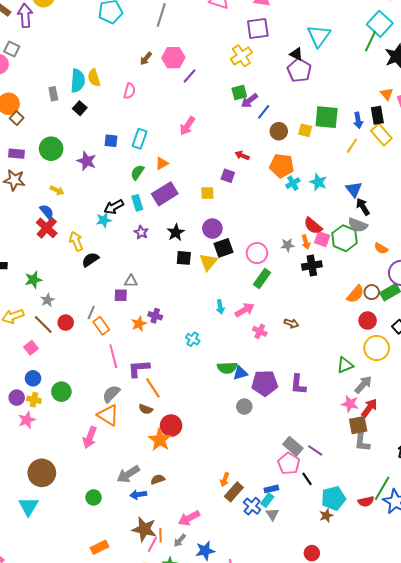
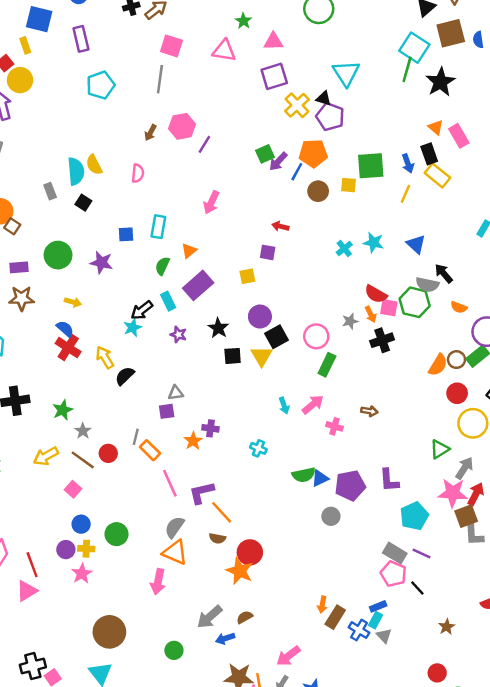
yellow cross: (241, 56) -> (297, 105), moved
orange pentagon: (282, 166) -> (313, 153), moved
black arrow: (363, 207) -> (444, 273), moved
pink star: (350, 404) -> (453, 493), size x1.4
cyan pentagon: (333, 498) -> (414, 516), moved

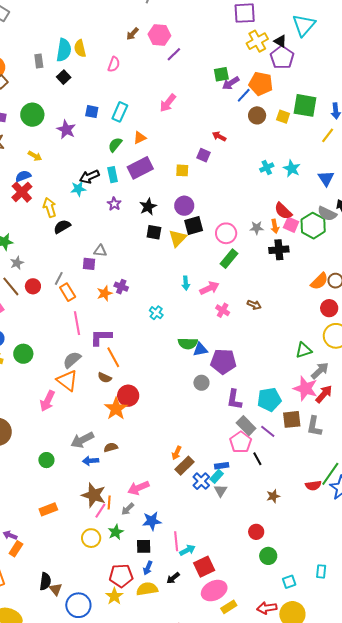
blue semicircle: (65, 329) -> (23, 176), turned -77
purple L-shape: (389, 480) -> (234, 400), moved
brown square: (466, 516) -> (292, 419), moved

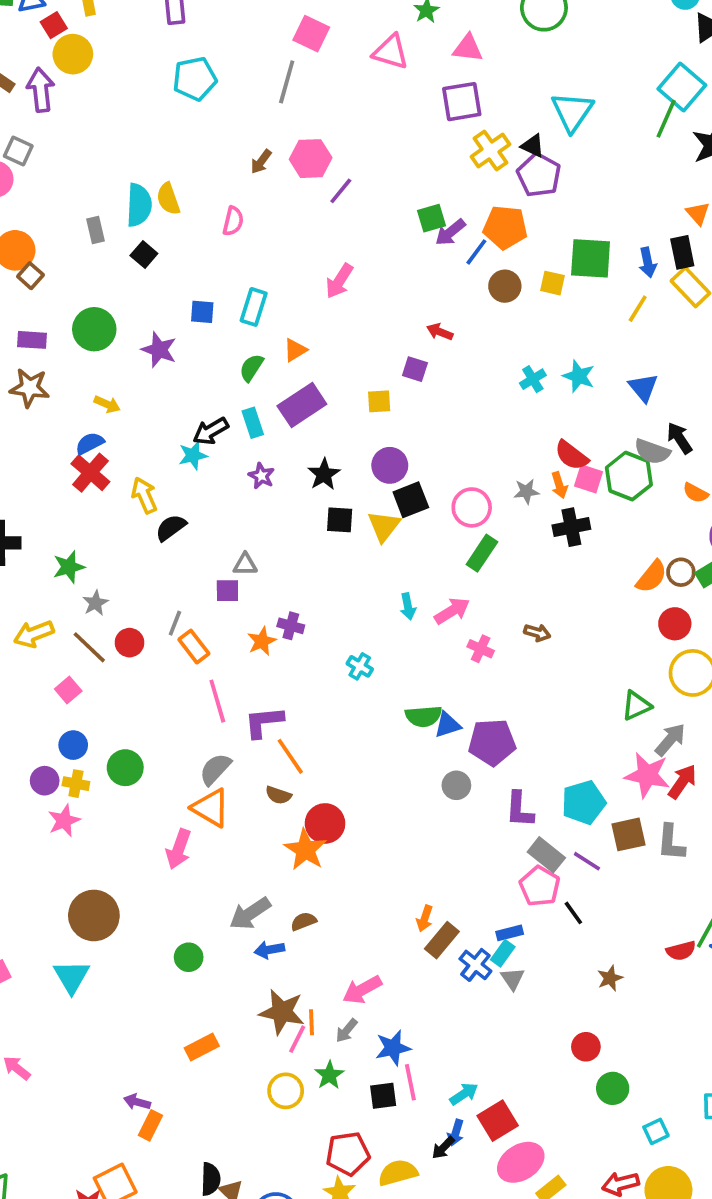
pink line: (176, 541) -> (410, 1082), moved
blue arrow: (148, 568) -> (456, 1133), moved

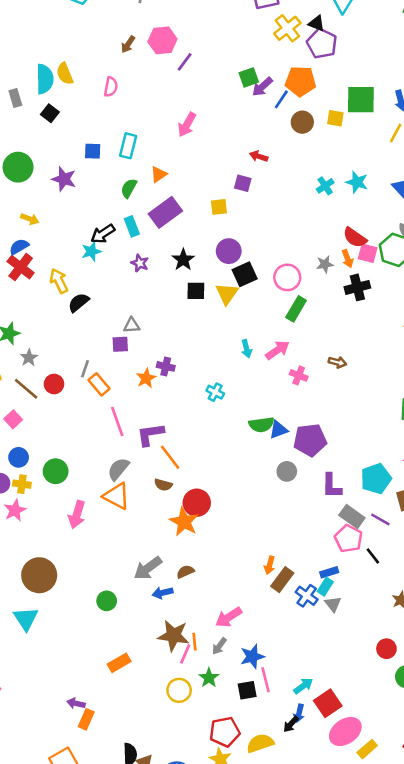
pink arrow: (179, 849) -> (77, 515), moved

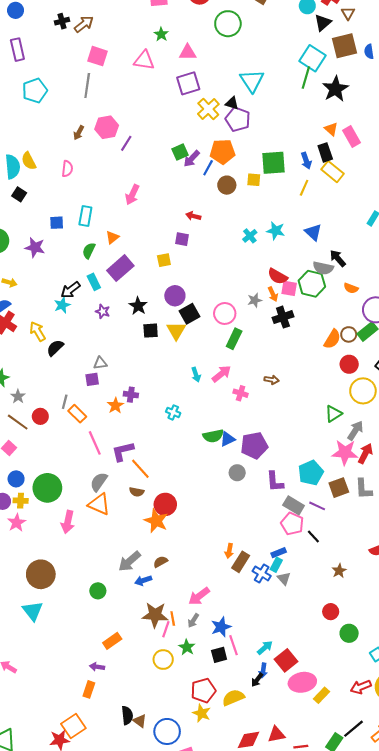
green circle: (56, 471) -> (47, 488), size x1.4
purple arrow: (76, 703) -> (97, 667), moved
pink ellipse: (345, 731) -> (302, 682), turned 30

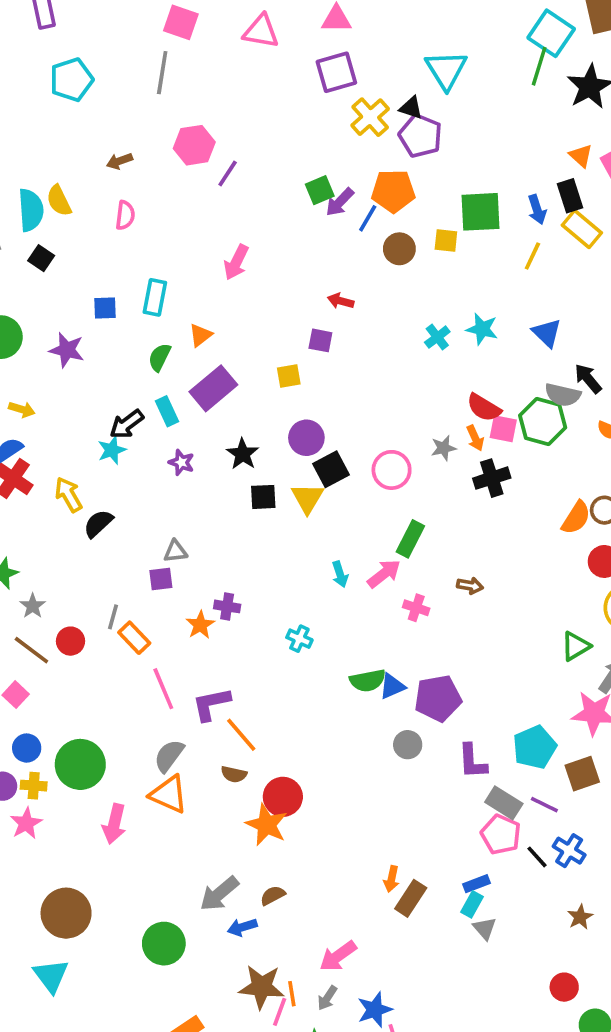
brown arrow: (79, 133) -> (119, 161), moved, turned 40
green rectangle: (234, 339) -> (410, 539), moved
blue cross: (262, 573) -> (569, 851), moved
green circle: (98, 591) -> (164, 944), size x1.5

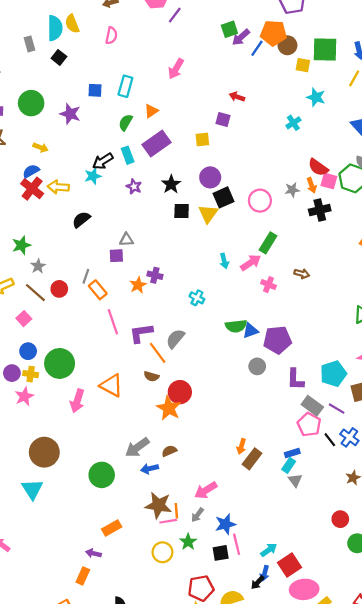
brown circle: (399, 249) -> (287, 45), moved
cyan star: (482, 329) -> (316, 97), moved
yellow arrow: (69, 495) -> (58, 187), moved, turned -60
gray semicircle: (169, 756) -> (175, 339), moved
pink line: (280, 1012) -> (168, 521), turned 56

